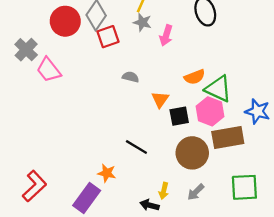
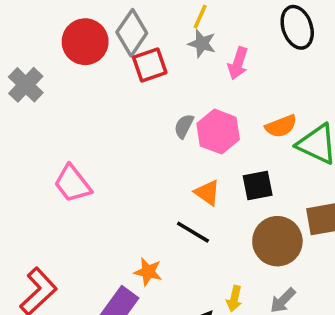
pink trapezoid: (49, 70) -> (73, 184), moved
gray semicircle: (131, 77) -> (184, 126), turned -77
orange triangle: (160, 100) -> (207, 193), moved, turned -30
pink hexagon: (210, 111) -> (218, 132), moved

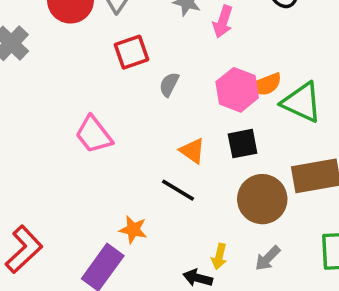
red square: (150, 65) -> (131, 52), moved
pink hexagon: (218, 132) -> (237, 90), moved
pink trapezoid: (73, 184) -> (94, 135), moved

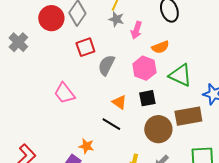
gray semicircle: (169, 84) -> (106, 65), size x1.5
orange semicircle: (266, 84) -> (160, 47), moved

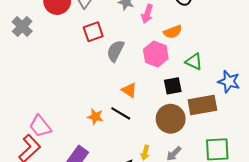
green triangle: (180, 75) -> (194, 61), size x0.7
pink trapezoid: (64, 93) -> (40, 126), moved
black square: (147, 98) -> (173, 86), moved
orange star: (86, 146) -> (95, 117), moved

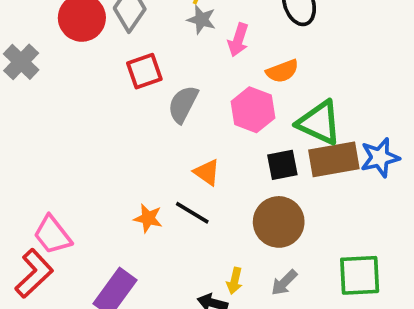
green triangle: (194, 61) -> (319, 123), size x1.5
blue star: (229, 82) -> (380, 158), turned -30
brown rectangle: (202, 105) -> (334, 159), moved

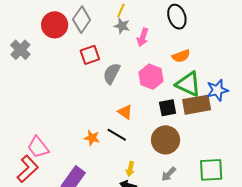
orange semicircle: (282, 71) -> (181, 56), moved
blue star: (380, 158) -> (217, 90), moved
yellow arrow: (235, 281) -> (130, 169), moved

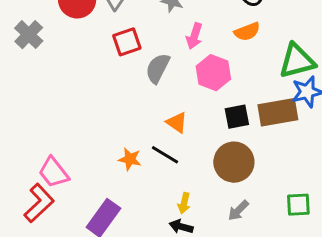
pink arrow: (143, 37) -> (194, 36), moved
orange semicircle: (181, 56) -> (247, 32), moved
green triangle: (188, 84) -> (297, 61), moved, turned -40
green square: (211, 170) -> (298, 205), size x0.7

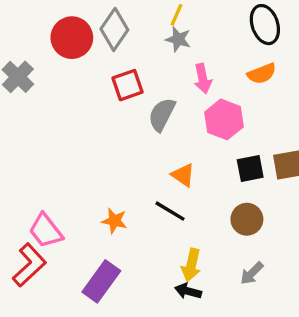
pink arrow: (194, 36) -> (203, 79), turned -30
orange star: (130, 159) -> (114, 221), moved
brown circle: (234, 162) -> (247, 219), size x0.7
yellow arrow: (184, 203) -> (191, 265), size x1.4

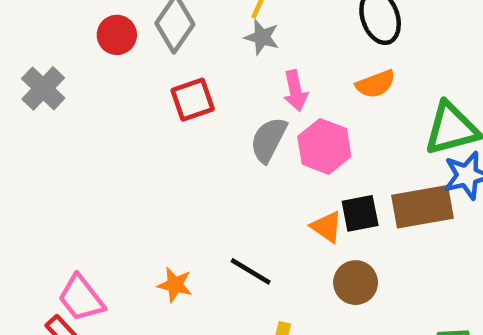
red circle: (72, 38) -> (117, 35), size x0.7
gray semicircle: (162, 115) -> (269, 140), moved
orange triangle: (183, 175) -> (327, 227), moved

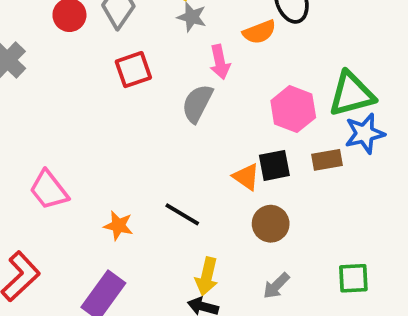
orange semicircle: (376, 84) -> (259, 32), moved
pink hexagon: (324, 146) -> (293, 109), moved
brown rectangle: (422, 207) -> (327, 160), size x0.6
pink trapezoid: (81, 298) -> (49, 190), moved

